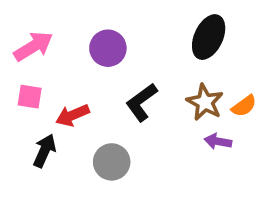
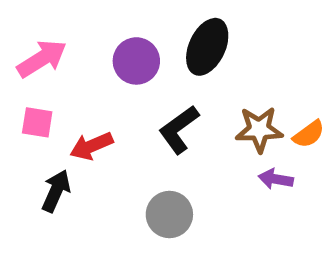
black ellipse: (209, 37) -> (207, 47), moved
brown star: (205, 102) -> (259, 129), turned -30
gray circle: (112, 162) -> (169, 214), moved

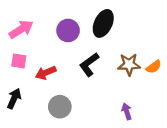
purple arrow: (276, 179) -> (127, 111), moved, turned 63
black arrow: (56, 191) -> (14, 98), moved
gray circle: (169, 214) -> (60, 107), moved

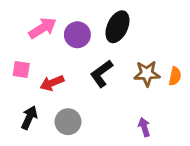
pink arrow: (21, 29) -> (43, 28), moved
orange semicircle: (154, 67) -> (175, 76), turned -42
black arrow: (14, 98) -> (29, 118), moved

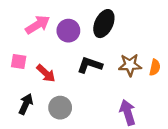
black L-shape: (101, 74) -> (90, 65), turned 55
red arrow: (52, 83) -> (46, 73), turned -114
purple arrow: (144, 127) -> (128, 112), size x1.5

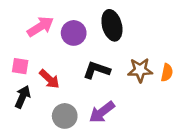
black ellipse: (104, 24) -> (112, 25), turned -40
black arrow: (26, 104) -> (23, 97), moved
purple arrow: (128, 112) -> (102, 112), moved, turned -110

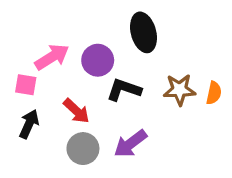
pink arrow: (40, 27) -> (52, 57), moved
purple circle: (74, 33) -> (98, 60), moved
red arrow: (49, 79) -> (76, 111), moved

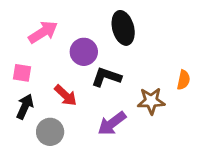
pink arrow: (52, 57) -> (43, 32), moved
brown star: (179, 90) -> (151, 101), moved
gray circle: (83, 149) -> (50, 132), moved

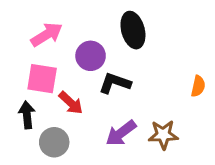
pink square: (22, 73) -> (42, 79), moved, size x1.5
brown star: (151, 101) -> (163, 135), moved
black arrow: (25, 107) -> (27, 115), turned -30

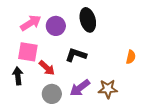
purple circle: (91, 56) -> (56, 26), moved
gray circle: (54, 142) -> (52, 94), moved

